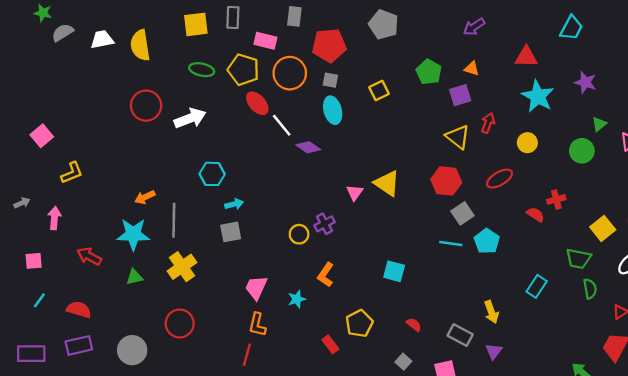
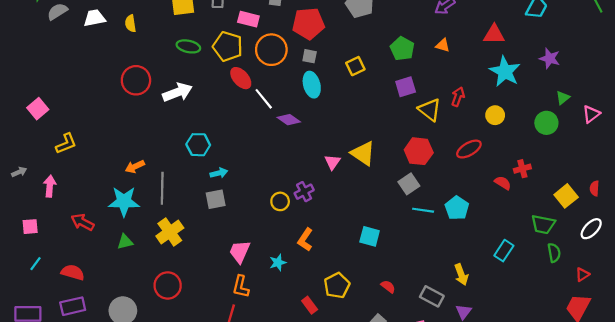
yellow semicircle: (140, 45) -> (131, 23), size x0.6
purple square: (460, 95) -> (406, 87), moved
gray square: (462, 213) -> (409, 184), moved

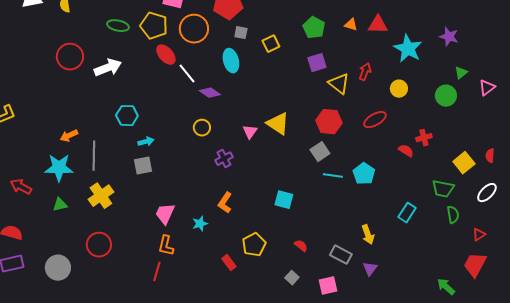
red triangle: (494, 34) -> (378, 25), moved
gray square: (310, 56) -> (241, 33), moved
yellow circle: (280, 201) -> (202, 128), moved

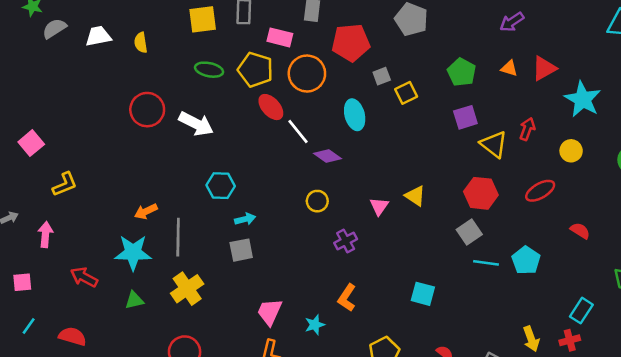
red triangle: (378, 25) -> (544, 68), turned -30
gray square: (241, 33) -> (382, 76), moved, turned -32
white arrow: (108, 68) -> (196, 124), turned 48
yellow triangle: (278, 124) -> (415, 196), size x0.7
red cross: (424, 138) -> (570, 340), moved

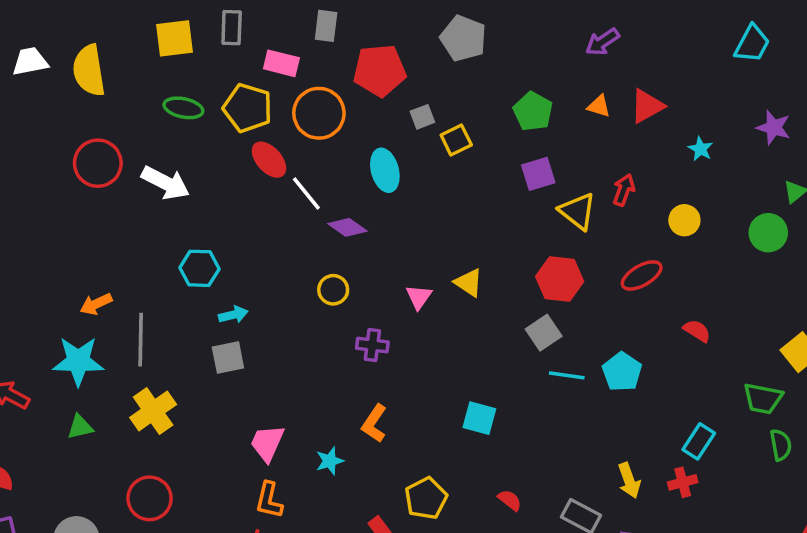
yellow semicircle: (141, 43) -> (89, 70), size x1.8
cyan star: (583, 99) -> (700, 149), size x0.5
purple cross: (346, 241) -> (372, 345), turned 35

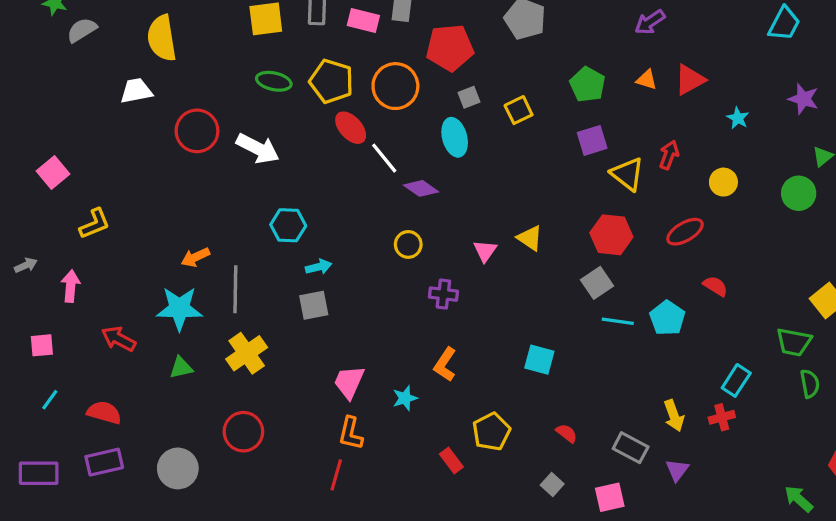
white trapezoid: (30, 62) -> (136, 91), moved
pink rectangle: (281, 63) -> (363, 20), moved
yellow semicircle: (89, 70) -> (162, 38), moved
gray square: (422, 117) -> (469, 97), moved
red semicircle: (697, 331) -> (715, 286), moved

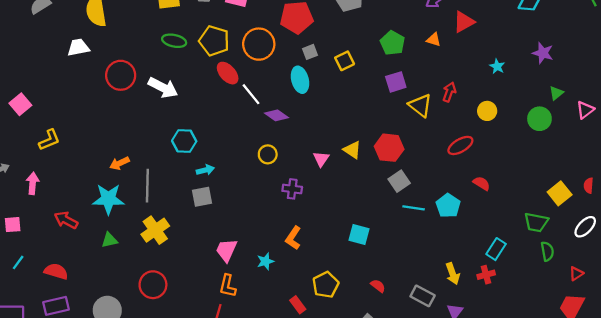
red triangle: (690, 80) -> (464, 22), moved
red hexagon: (611, 235) -> (389, 148), moved

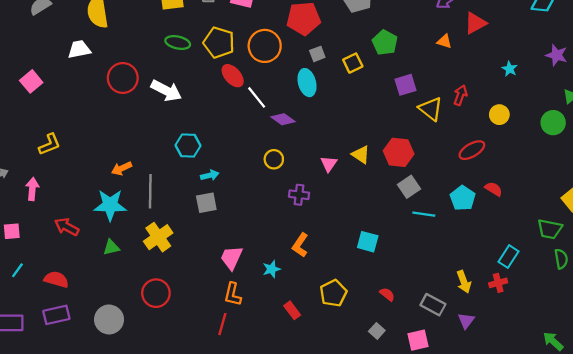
green pentagon: (392, 43) -> (385, 42), moved
pink square: (20, 104) -> (31, 81), moved
cyan pentagon: (448, 206) -> (463, 198), moved
red rectangle: (298, 305) -> (292, 310), moved

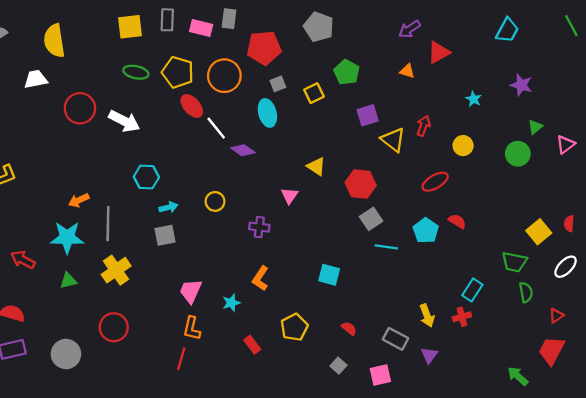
yellow triangle: (361, 155) -> (316, 167), moved
yellow circle: (274, 159) -> (215, 201), moved

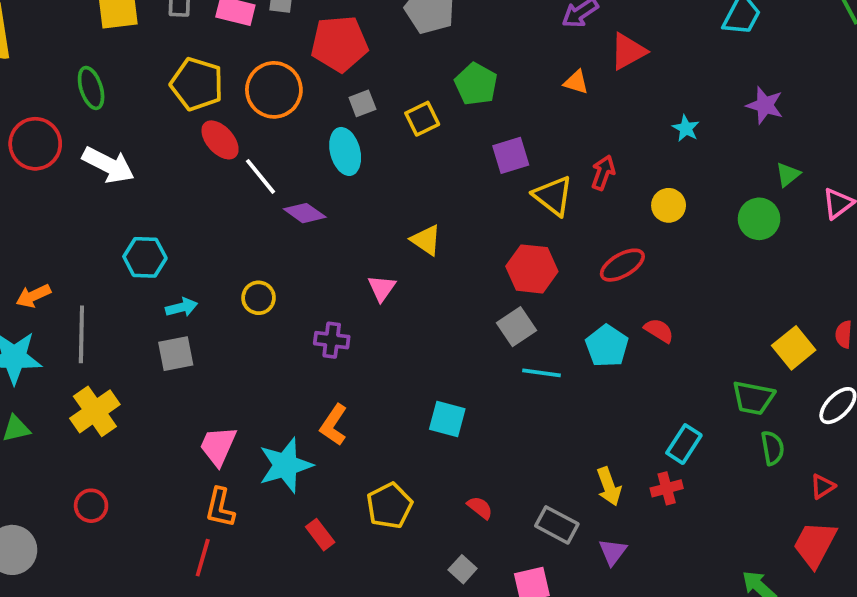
green ellipse: (136, 72) -> (91, 88), moved, turned 60
red hexagon: (361, 184) -> (532, 269), moved
cyan star: (231, 303) -> (285, 465), size x1.8
red circle: (114, 327) -> (91, 506), size x0.7

